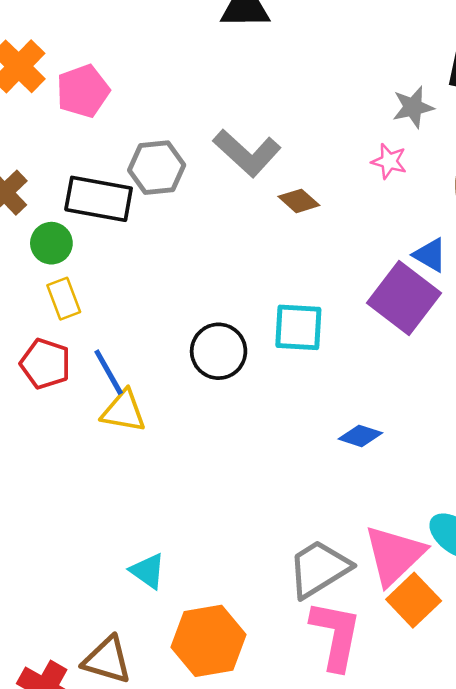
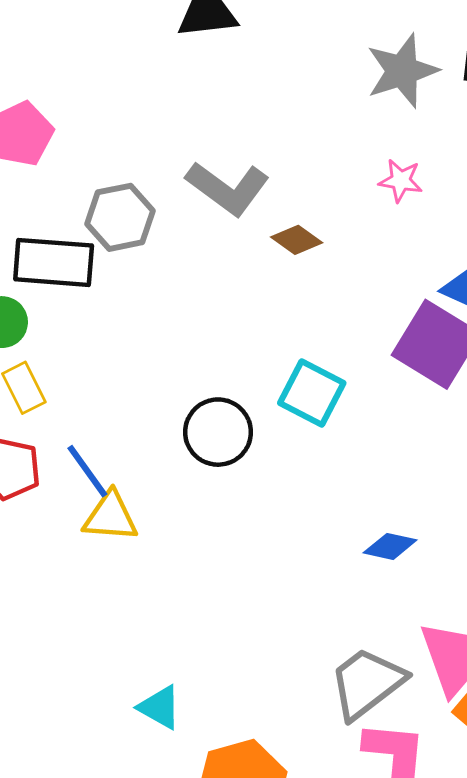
gray star: (413, 107) -> (402, 71), moved, size x1.4
cyan square: (298, 327) -> (312, 393), turned 30
blue diamond: (360, 436) -> (390, 546), moved

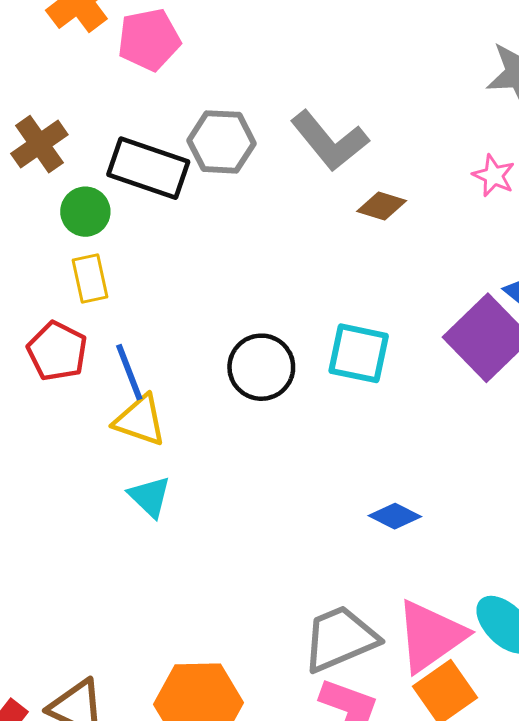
brown diamond: (297, 240) -> (382, 206), turned -33
cyan square: (312, 393) -> (359, 353), turned -30
cyan triangle: (160, 707) -> (150, 497), moved

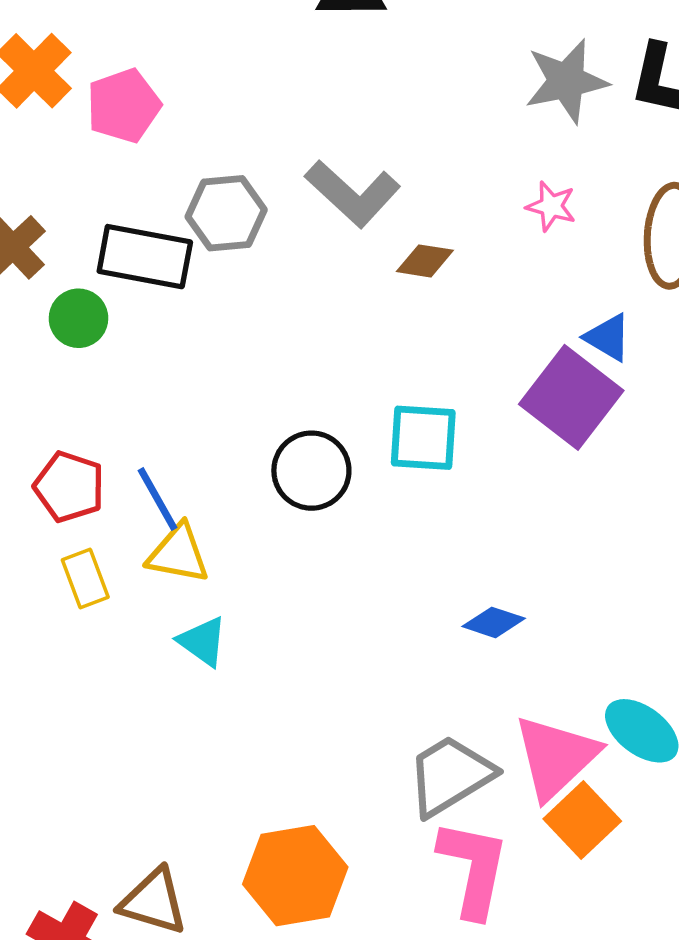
yellow rectangle: (90, 279) -> (85, 578), moved

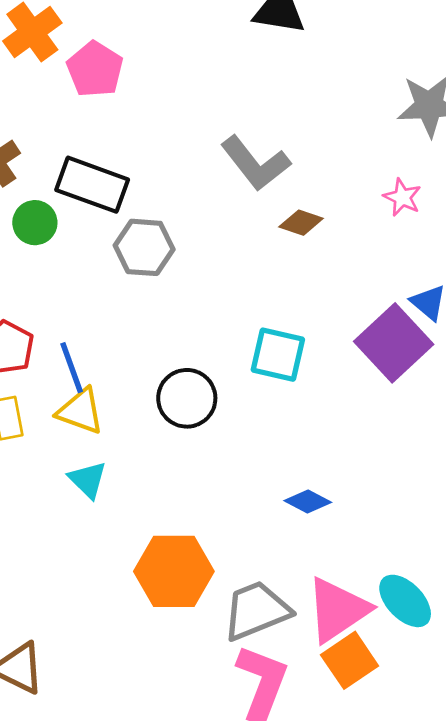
pink pentagon: (124, 106) -> (95, 69), turned -30
gray hexagon: (226, 213) -> (144, 247), moved
black circle: (311, 471) -> (187, 398), moved
orange hexagon: (295, 876) -> (174, 571), moved

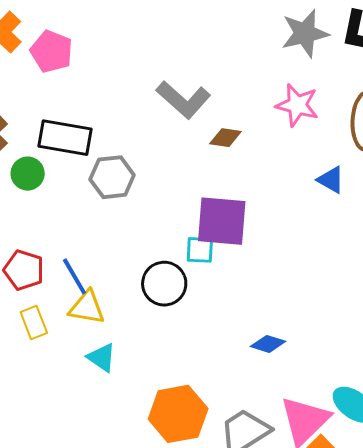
pink star: (402, 197) -> (297, 105), size x1.5
purple square: (394, 343) -> (222, 221), moved, turned -32
cyan square: (278, 355) -> (200, 250), moved, size x0.7

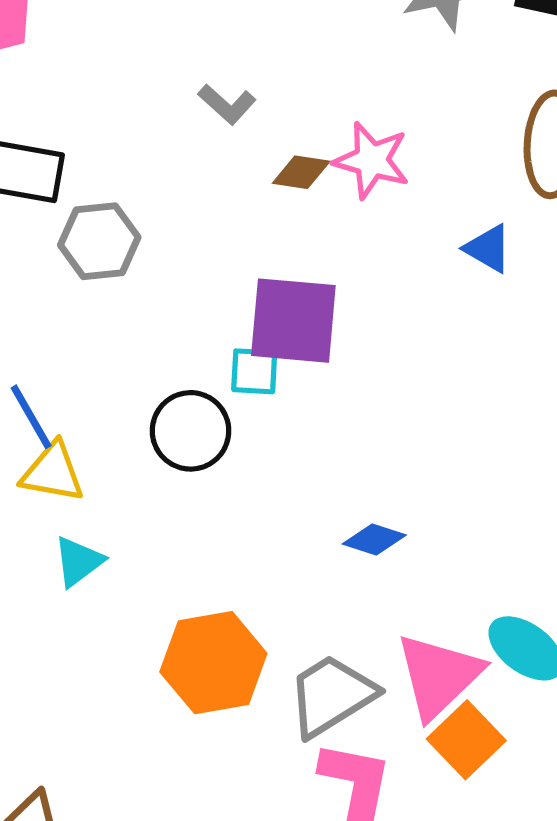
gray L-shape: (183, 100) -> (227, 104), size x0.6
pink star: (297, 105) -> (372, 160), moved
cyan triangle: (102, 358) -> (78, 561), turned 48

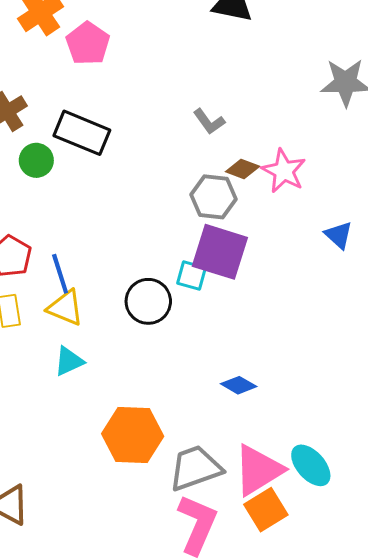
gray hexagon: (99, 241) -> (214, 197), moved

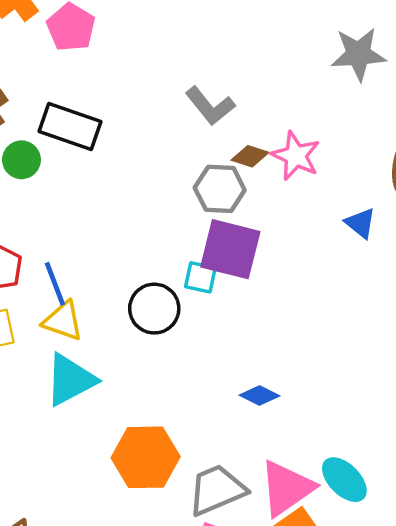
gray L-shape: (209, 122) -> (210, 106), size x1.4
cyan triangle: (69, 361) -> (70, 380), size x1.6

